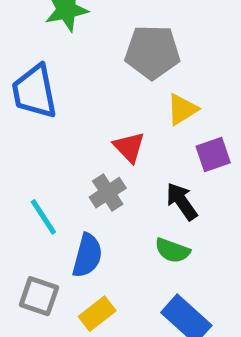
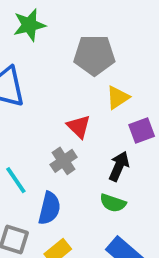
black arrow: (182, 202) -> (119, 166), turned 60

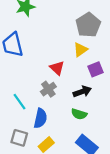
gray pentagon: (94, 55) -> (88, 25), moved, turned -30
black arrow: (119, 166) -> (82, 92), turned 48

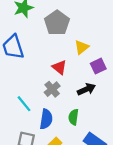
gray pentagon: (88, 25) -> (57, 23), moved
green semicircle: (79, 114) -> (74, 117), moved, turned 84

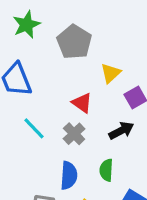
cyan line: (24, 104) -> (34, 128), moved

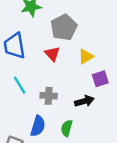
red triangle: (82, 103) -> (52, 54), moved
gray cross: (74, 134) -> (49, 96), turned 35

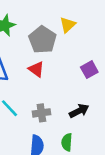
yellow triangle: (86, 56) -> (68, 25), moved
purple square: (100, 79) -> (89, 70), moved

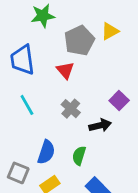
purple square: (89, 70) -> (119, 100), moved, turned -30
gray cross: (41, 113) -> (71, 109), moved, turned 36

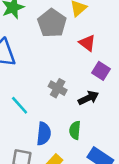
red triangle: (65, 70) -> (87, 43), moved
cyan line: (27, 105) -> (20, 105), moved

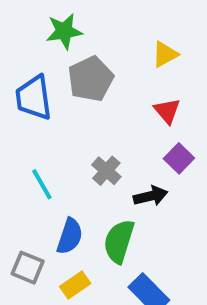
gray pentagon: (52, 23) -> (91, 79), moved
green semicircle: (75, 130) -> (119, 241), size x1.5

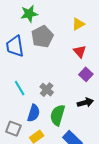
gray cross: (106, 171) -> (47, 90), moved
black arrow: (151, 196) -> (85, 103), moved

